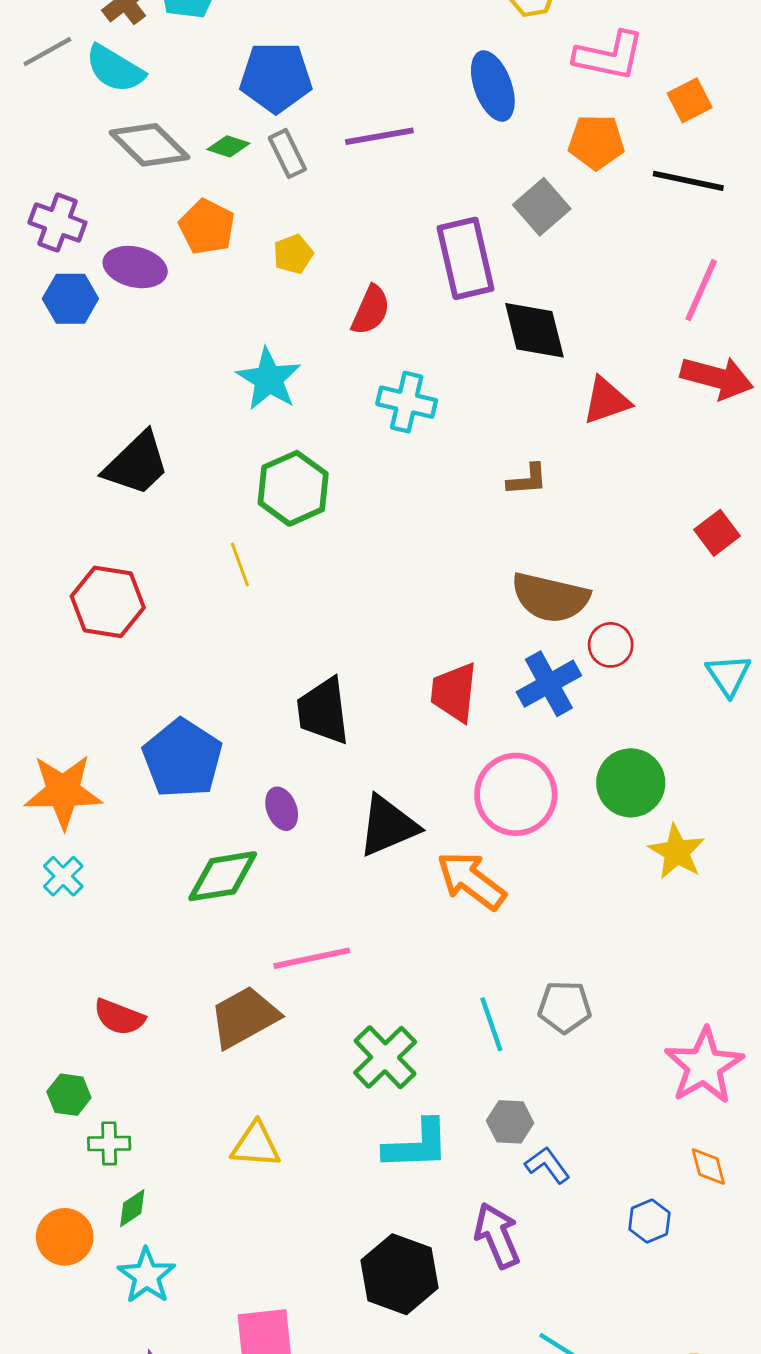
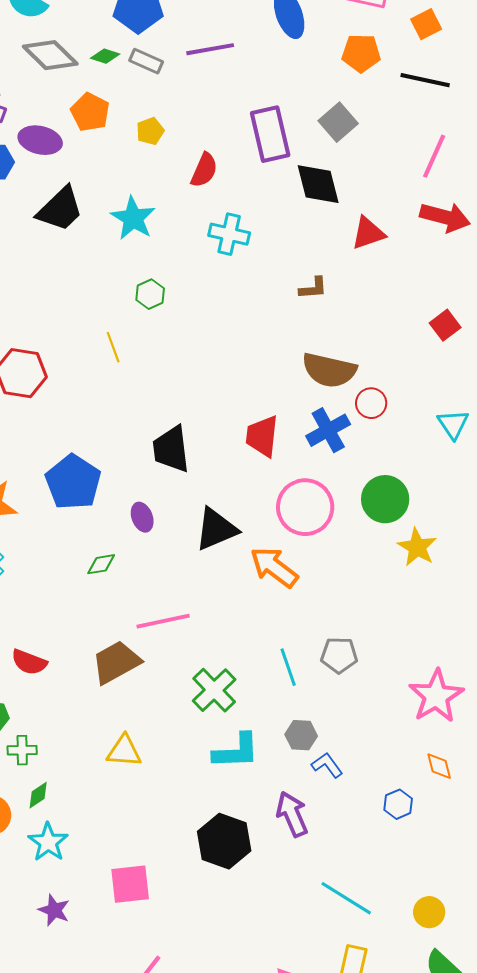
gray rectangle: (287, 154) -> (146, 61), turned -40
gray square: (542, 207) -> (338, 122), moved
black trapezoid: (137, 464) -> (60, 209), moved
green hexagon: (293, 488) -> (150, 294), size x0.6
green diamond: (223, 876) -> (101, 564), size x0.6

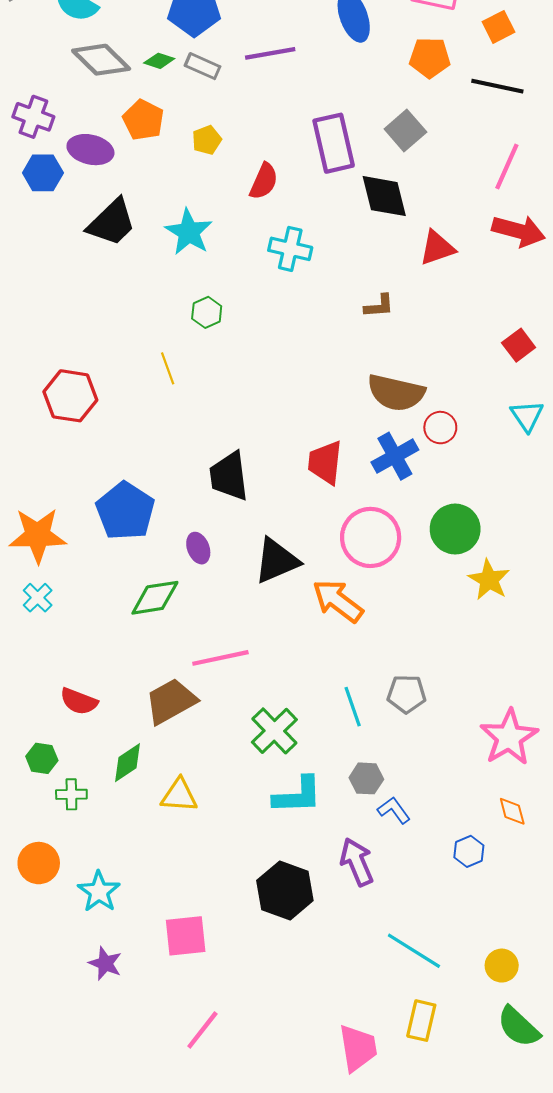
cyan triangle: (453, 424) -> (527, 416), moved
green diamond: (101, 564) -> (155, 598), size x1.6
green diamond: (38, 795) -> (127, 763), moved, size x1.4

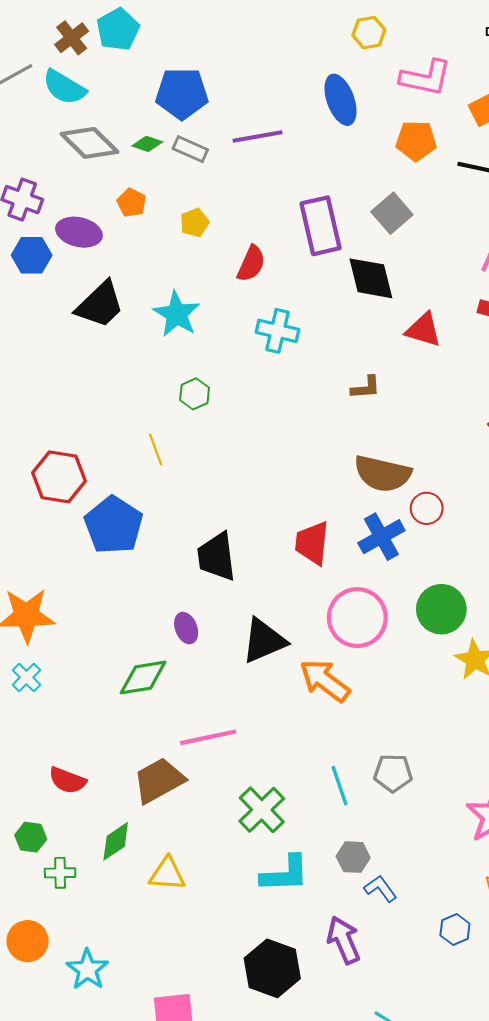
orange pentagon: (143, 120) -> (131, 203), size x0.7
red triangle: (437, 248) -> (423, 330), turned 36
blue pentagon: (125, 511) -> (114, 525), moved

